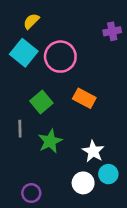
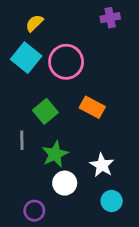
purple cross: (112, 31) -> (110, 18), moved
cyan circle: (108, 174) -> (112, 201), moved
white circle: (83, 183) -> (65, 183), moved

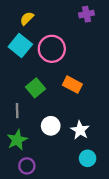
green star: (55, 154) -> (17, 140), moved
white circle: (65, 183) -> (51, 126), moved

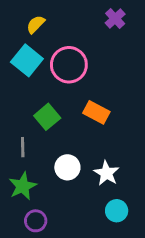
purple cross: (86, 14) -> (115, 19), turned -32

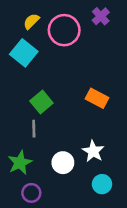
pink circle: (69, 65) -> (64, 30), moved
orange rectangle: (96, 112) -> (97, 98), moved
gray line: (23, 147) -> (34, 129), moved
white circle: (67, 167) -> (63, 163), moved

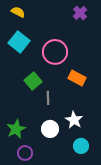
yellow semicircle: (31, 21) -> (18, 12), moved, turned 72
pink circle: (64, 30) -> (55, 52), moved
gray line: (34, 129) -> (48, 98), moved

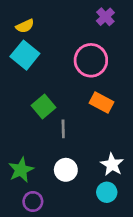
yellow semicircle: (18, 12) -> (25, 26), moved, turned 128
pink circle: (55, 52) -> (91, 60), moved
white star: (74, 120) -> (112, 165), moved

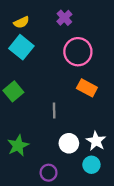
purple cross: (105, 17) -> (64, 18), moved
green square: (43, 106) -> (13, 91), moved
white circle: (66, 170) -> (69, 143), moved
purple circle: (33, 201) -> (49, 173), moved

